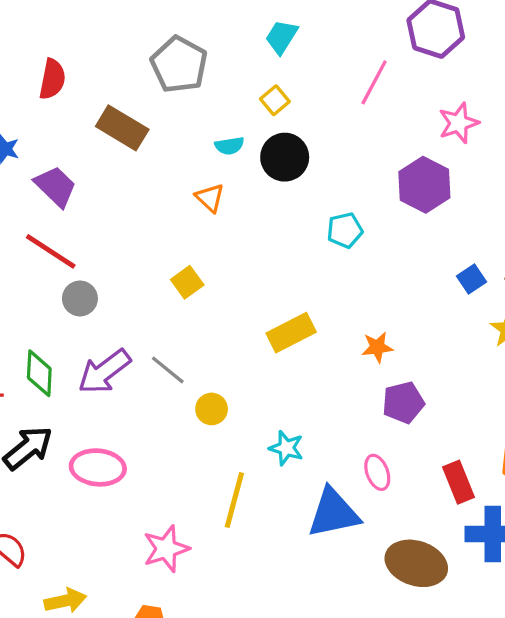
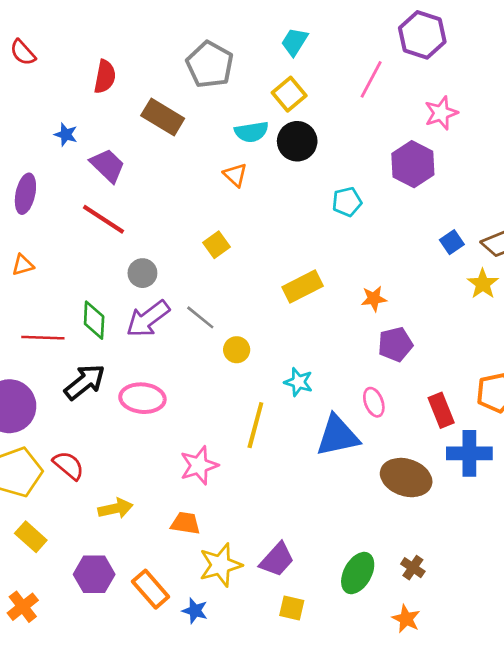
yellow square: (275, 100) -> (289, 94), size x1.4
cyan semicircle: (229, 146) -> (251, 132), size x1.4
gray circle: (80, 298) -> (142, 273), moved

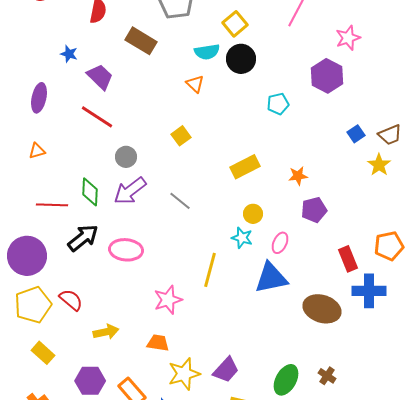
gray line: (200, 317) -> (180, 201), moved
yellow circle: (237, 350) -> (253, 214), moved
pink ellipse: (374, 402) -> (280, 243), moved, turned 45

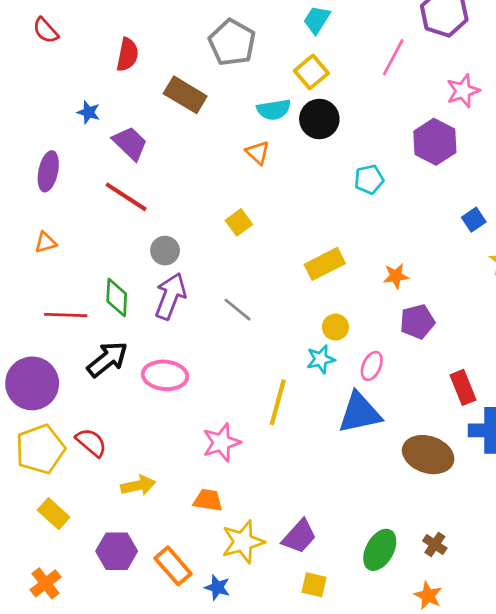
purple arrow: (130, 191) -> (170, 296), turned 148
cyan star: (242, 238) -> (321, 359), turned -30

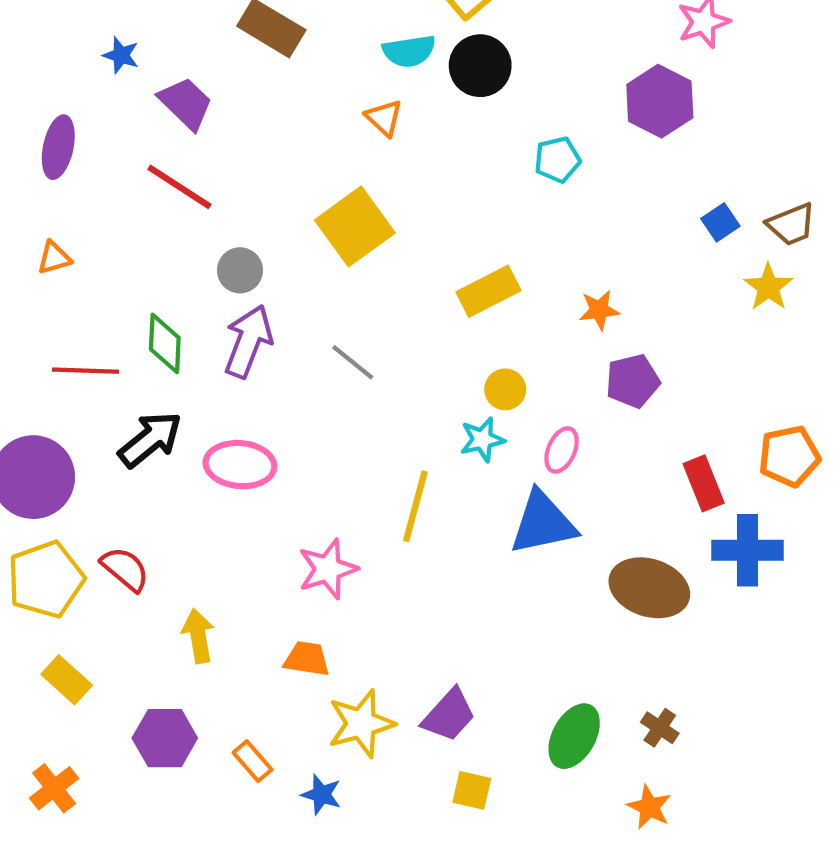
yellow square: (239, 222) -> (355, 226), size x1.8
yellow arrow: (138, 485) -> (198, 636), turned -88
orange rectangle: (173, 566) -> (253, 761), size x0.7

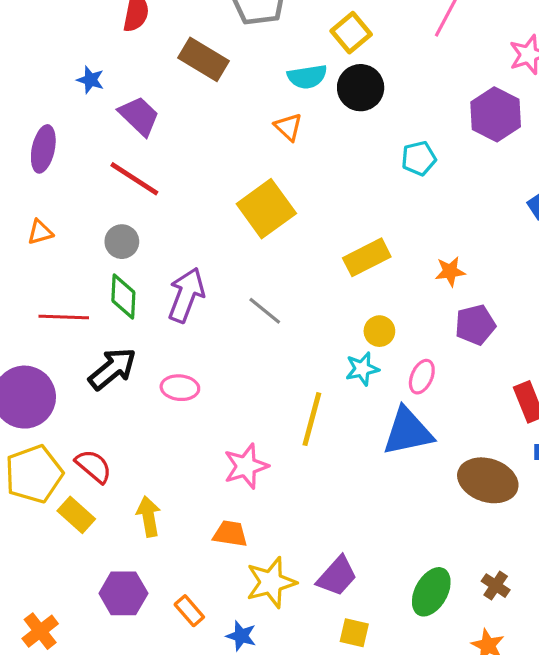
gray circle: (240, 270) -> (122, 242), moved
pink ellipse: (240, 465) -> (180, 388), size x0.7
yellow rectangle: (67, 680) -> (76, 515), moved

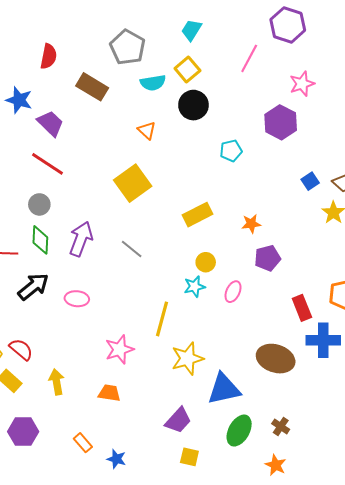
cyan semicircle: (307, 77) -> (153, 83), moved
blue star: (90, 80) -> (19, 100), size x1.5
blue triangle: (408, 432) -> (224, 389), moved
yellow star: (271, 582) -> (187, 359), moved
purple hexagon: (123, 593) -> (23, 432), moved

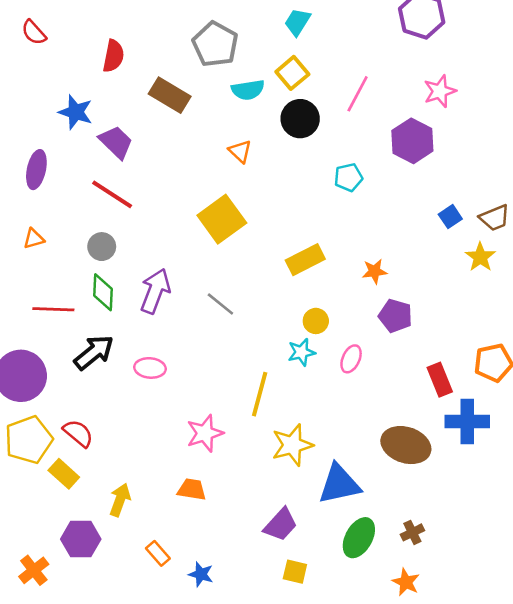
pink line: (249, 58) -> (358, 94), moved
purple pentagon: (267, 258) -> (395, 316), turned 30
yellow arrow: (57, 382) -> (120, 500), moved, turned 30
brown cross: (281, 426) -> (412, 532), turned 30

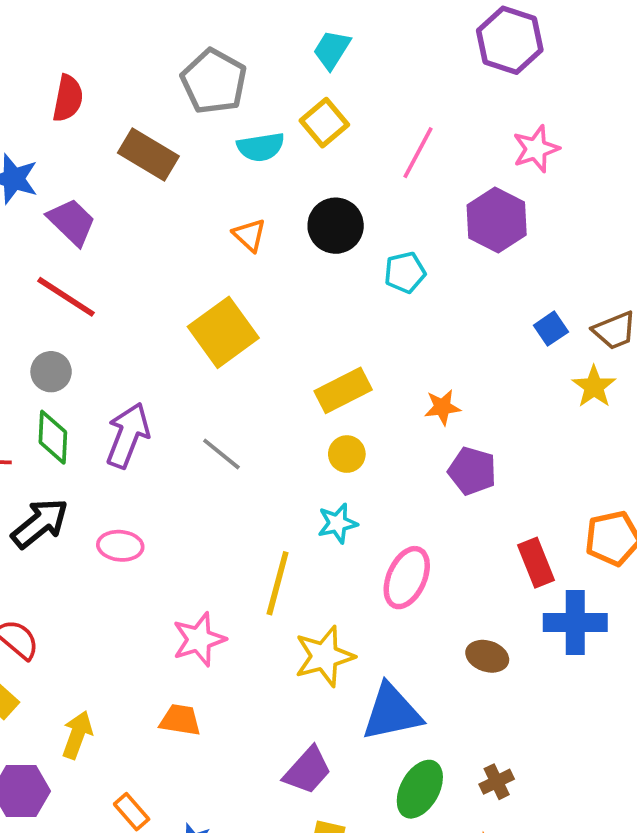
black circle: (300, 119) -> (336, 226), moved
yellow circle: (316, 321) -> (347, 454), moved
pink ellipse: (351, 359) -> (407, 578), moved, size x1.5
brown ellipse: (406, 445) -> (487, 656), size x0.6

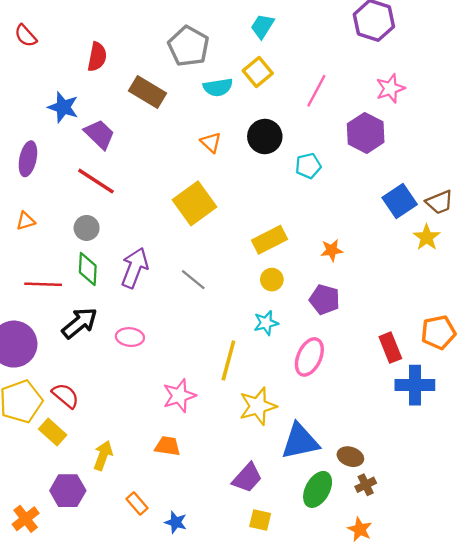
blue square: (551, 329) -> (400, 201), size x1.6
purple pentagon: (472, 471) -> (325, 299), moved
brown ellipse: (487, 656) -> (350, 457), moved

